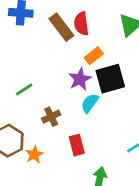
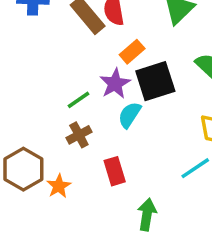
green line: (24, 90) -> (78, 100), moved

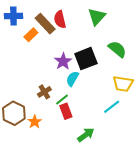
orange rectangle: (132, 52) -> (31, 35), moved
green line: (78, 100) -> (62, 100), moved
green arrow: (147, 215) -> (86, 135), turned 48

